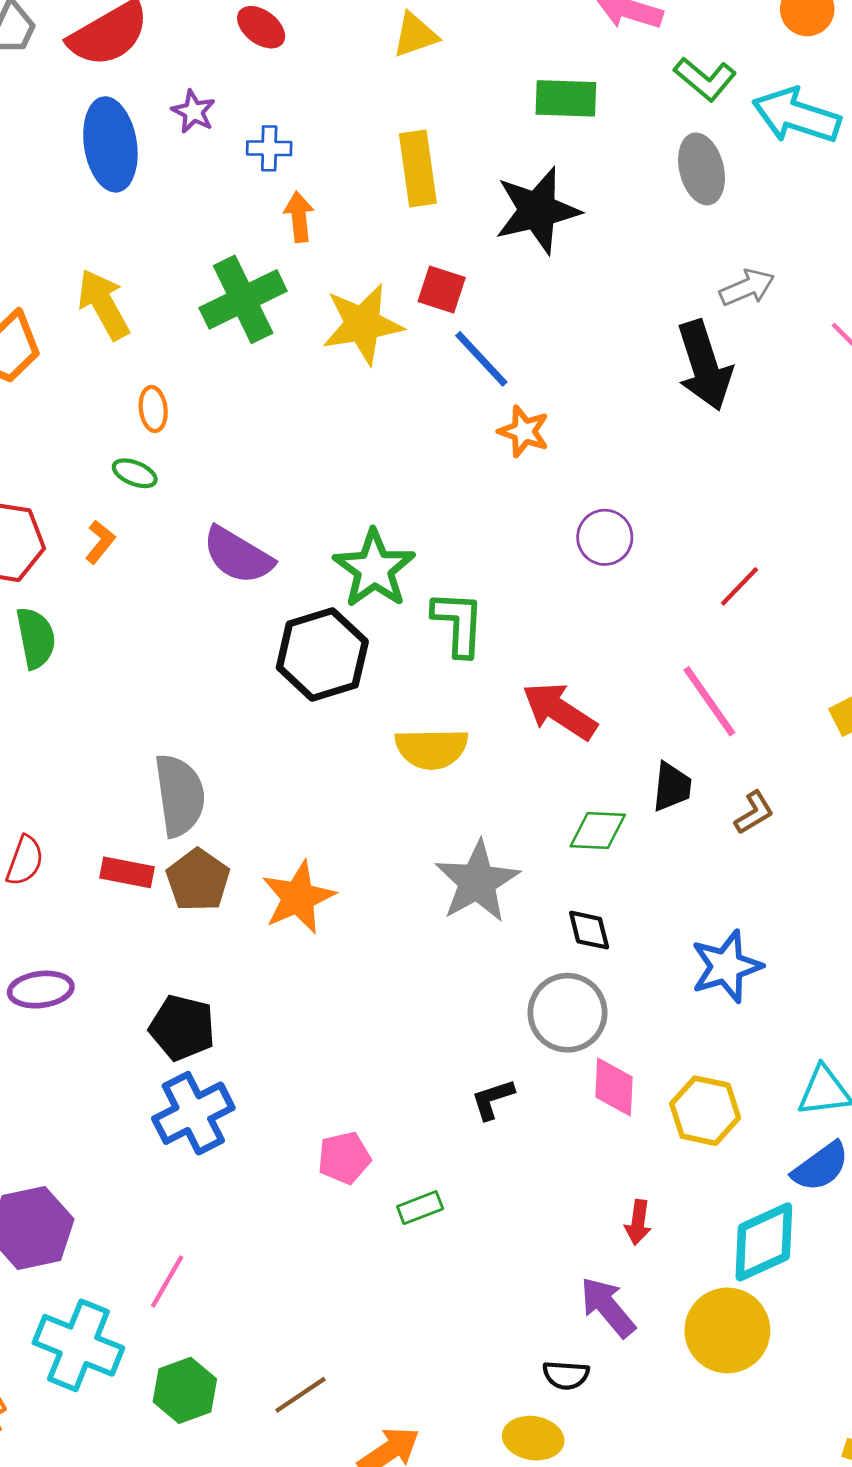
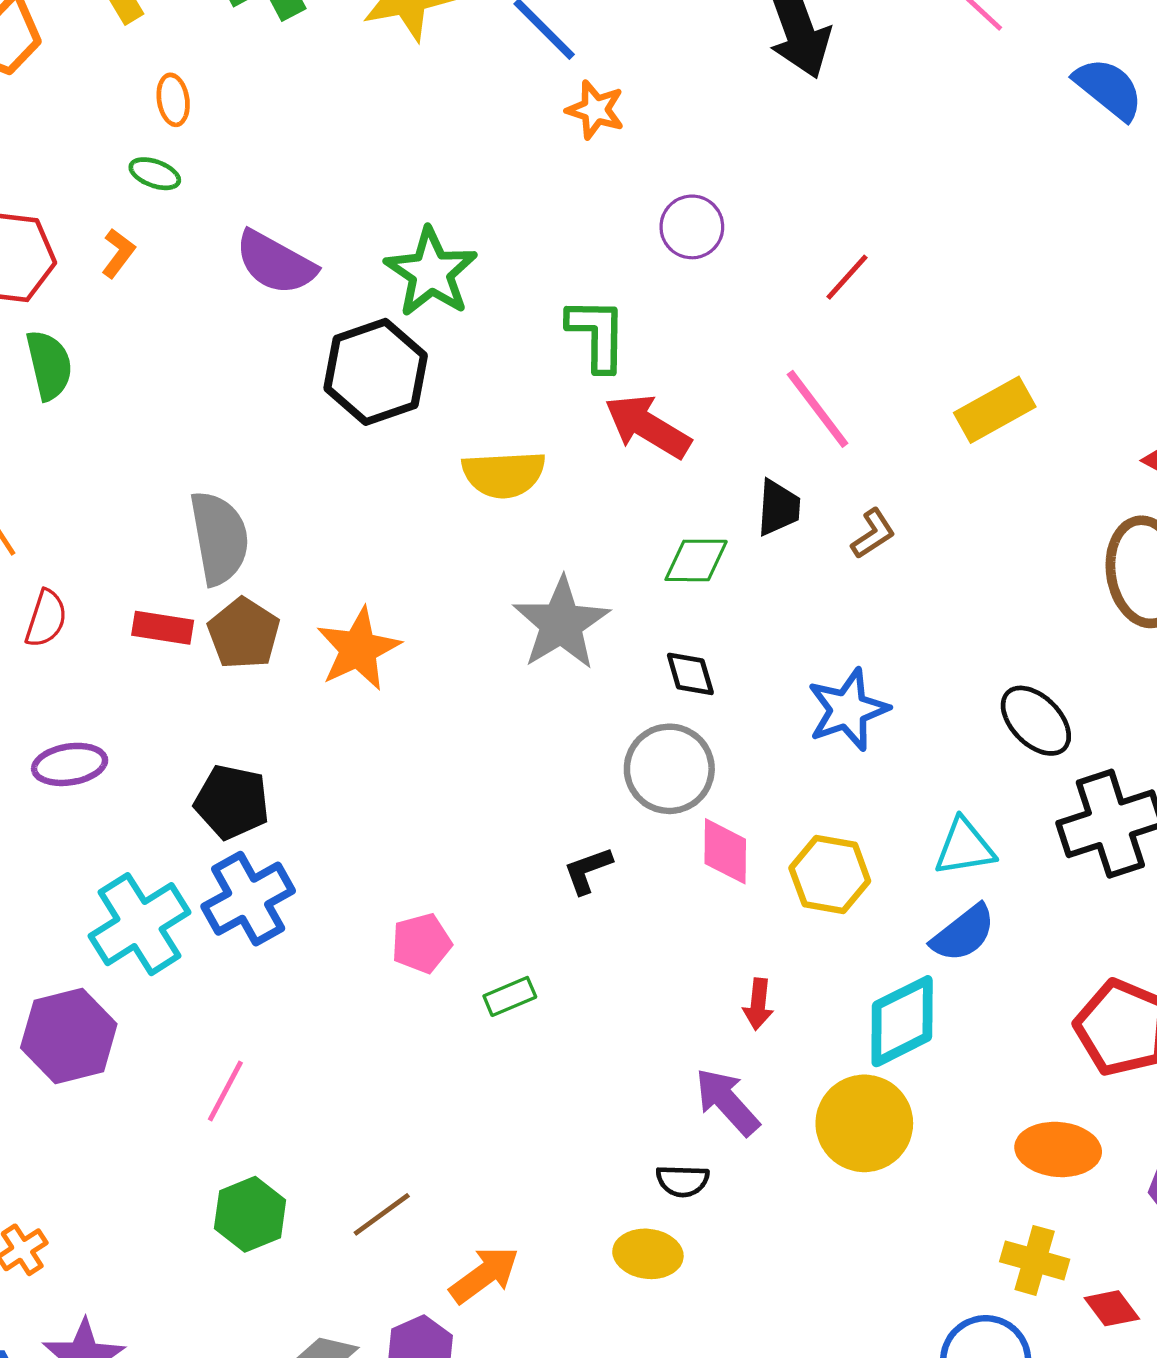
green L-shape: (458, 623) -> (597, 334), moved
cyan cross: (78, 1345) -> (140, 924), moved, turned 38

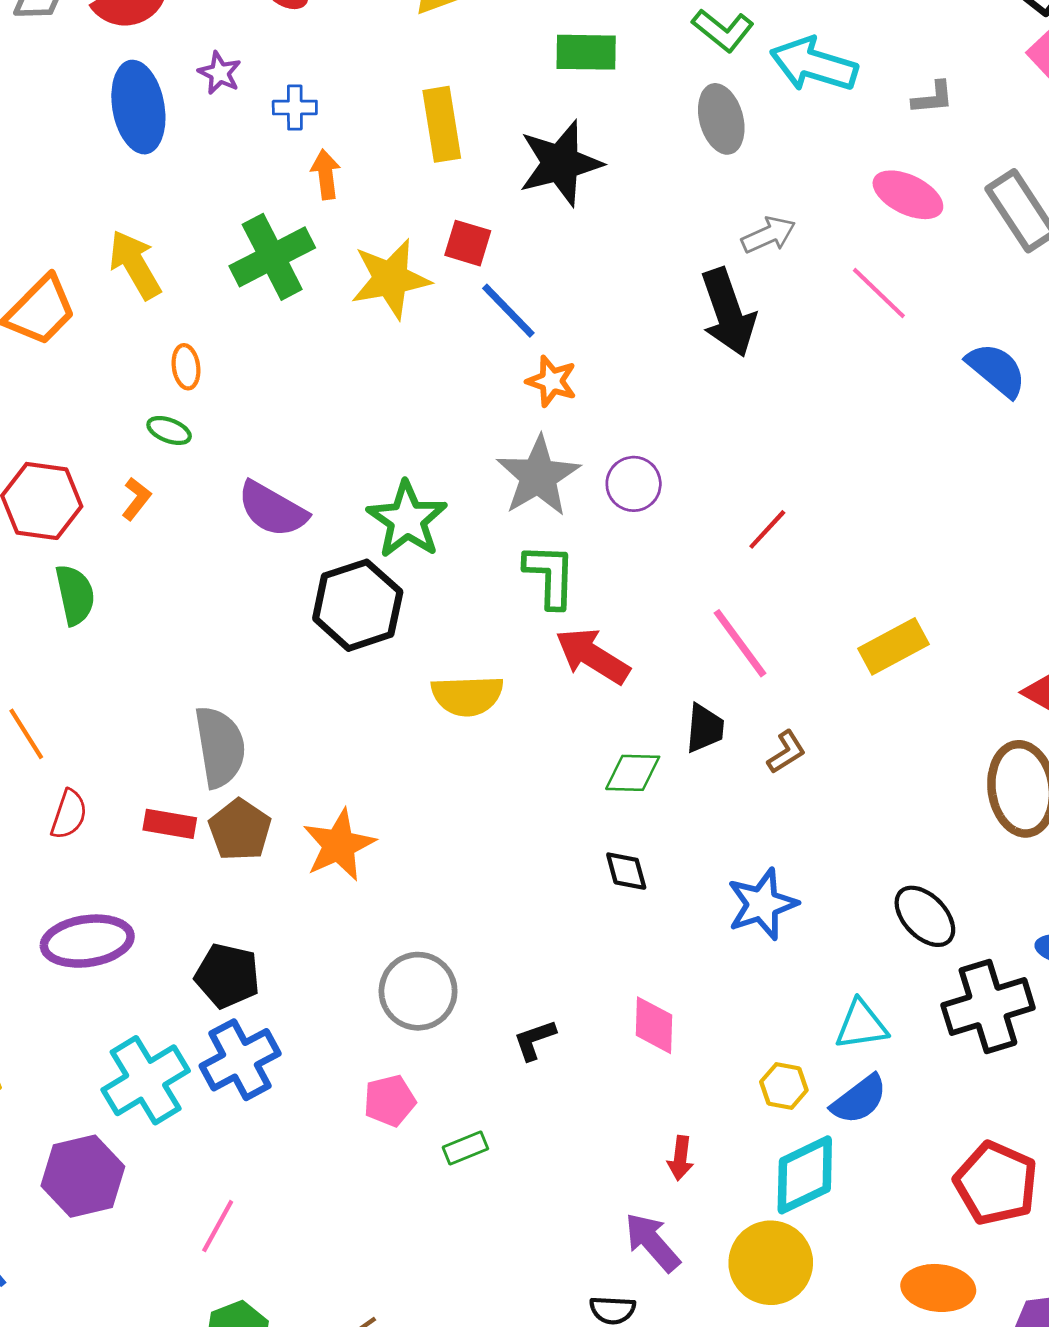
gray star: (561, 624) -> (538, 476), moved
purple ellipse: (70, 764) -> (87, 941), size x1.4
gray circle: (669, 769) -> (418, 991), moved
yellow hexagon: (830, 874) -> (784, 1086), moved, size x0.7

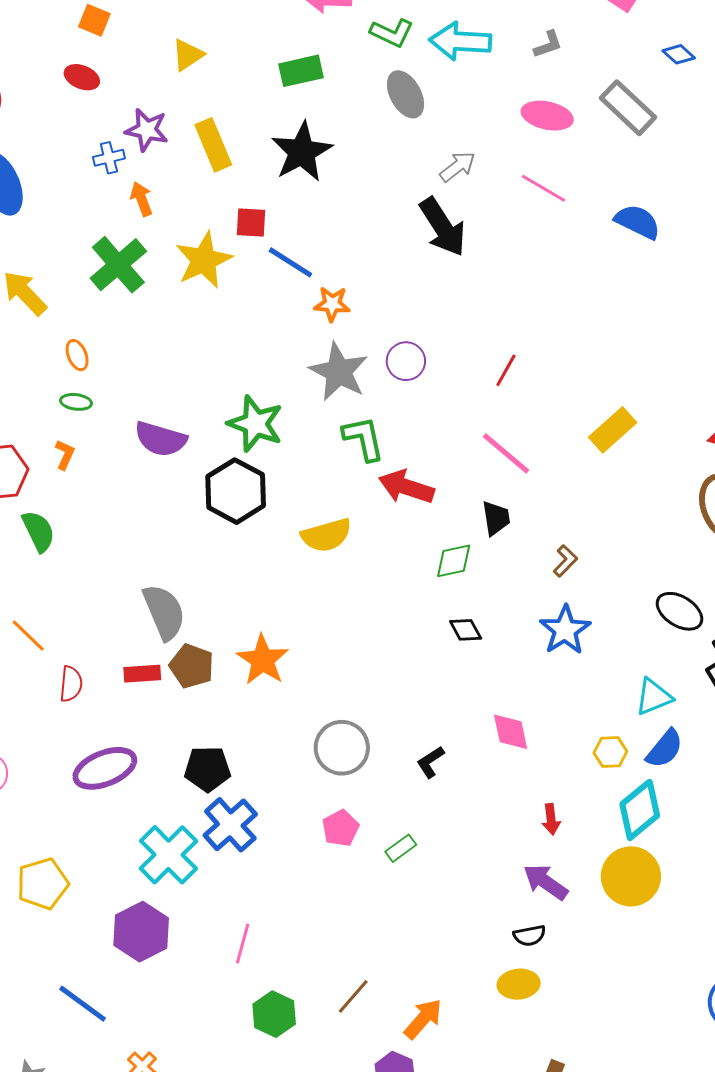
purple star: (220, 73) -> (147, 130), moved, size x1.4
brown L-shape: (786, 752) -> (565, 561), moved

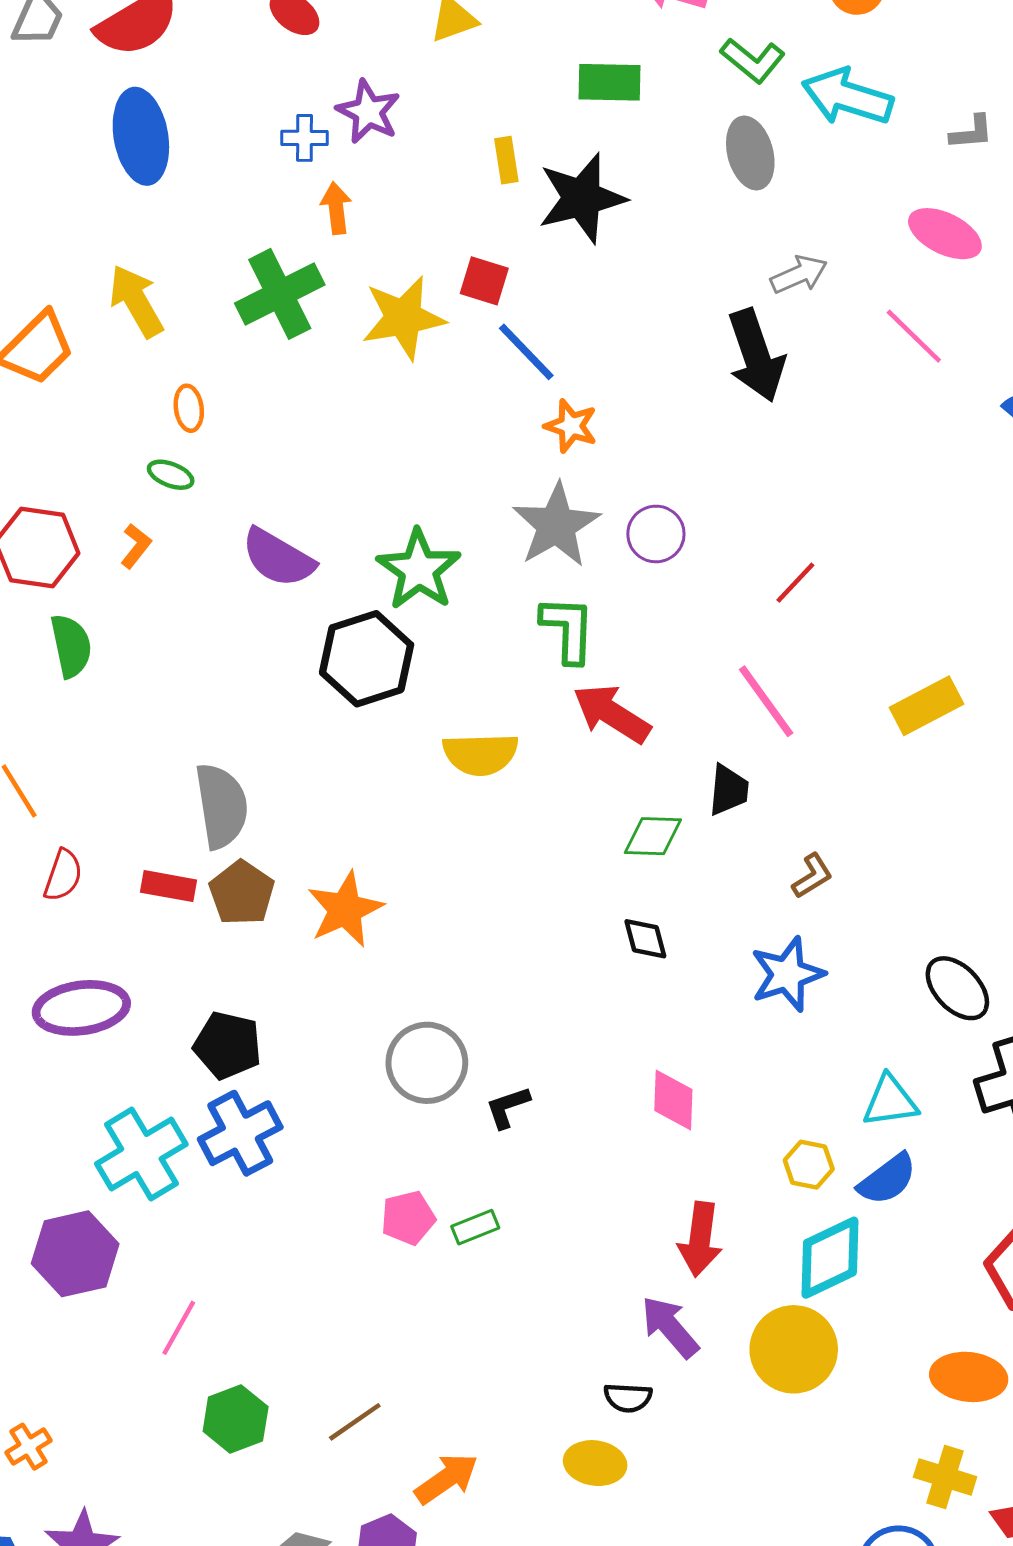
yellow rectangle: (213, 145) -> (506, 160), moved, size x0.6
black L-shape: (430, 762) -> (508, 1107), moved
red arrow: (551, 819) -> (700, 1239), size x1.6
pink pentagon: (340, 828) -> (408, 1218), moved
pink line: (243, 943) -> (179, 1328), moved

